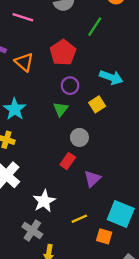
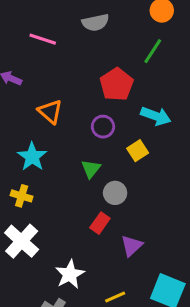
green line: (95, 27) -> (153, 51), moved
red pentagon: (63, 53) -> (117, 84), moved
orange triangle: (24, 62) -> (50, 111), moved
green triangle: (61, 109) -> (91, 169), moved

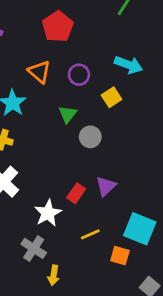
red pentagon: (117, 84) -> (58, 27), moved
orange triangle: (50, 111) -> (39, 72), moved
red rectangle: (100, 223) -> (76, 193), moved

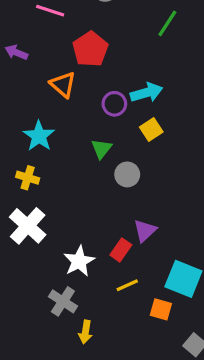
cyan arrow: (128, 65) -> (146, 93), moved, turned -36
orange triangle: (39, 72) -> (63, 85), moved
red rectangle: (76, 193) -> (121, 250), moved

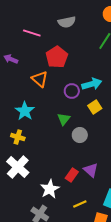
purple triangle: (145, 231) -> (91, 170), turned -35
red rectangle: (121, 250) -> (72, 175), moved

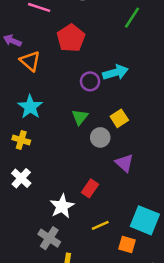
orange triangle: (40, 79) -> (30, 61), moved
yellow square: (95, 107) -> (119, 118), moved
white cross: (18, 167) -> (21, 178), size x0.7
purple triangle: (91, 170) -> (124, 163), moved

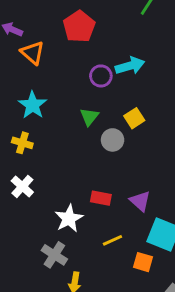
purple triangle: (124, 163) -> (140, 201), moved
red rectangle: (90, 188) -> (101, 198), turned 66

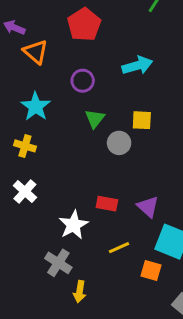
purple circle: (101, 76) -> (83, 81), moved
yellow square: (134, 118) -> (142, 120), turned 36

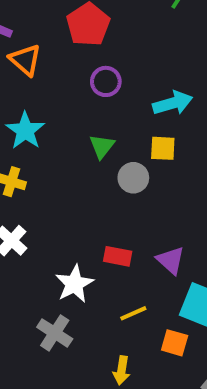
cyan arrow: (137, 65) -> (173, 103), moved
purple circle: (83, 81) -> (106, 81), moved
yellow arrow: (80, 292) -> (122, 370), moved

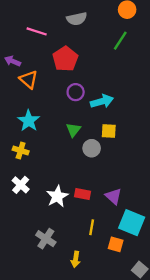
cyan arrow: (173, 103) -> (102, 101), moved
white star: (74, 284) -> (57, 196), moved
yellow line: (133, 313) -> (92, 227), turned -56
yellow arrow: (122, 370) -> (76, 259), moved

